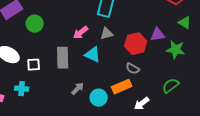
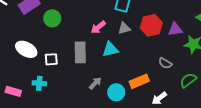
red hexagon: (136, 44) -> (151, 25), moved
cyan triangle: (93, 55) -> (110, 49), turned -36
gray semicircle: (133, 69) -> (165, 63), moved

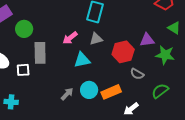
red hexagon: (151, 25) -> (123, 52), moved
gray rectangle: (80, 52) -> (40, 53), moved
cyan cross: (39, 83) -> (11, 102), moved
cyan circle: (116, 92) -> (89, 90), moved

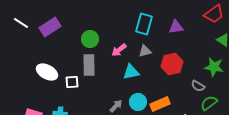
green circle: (24, 29) -> (90, 39), moved
purple triangle: (147, 40) -> (176, 27), moved
gray semicircle: (137, 74) -> (198, 86), moved

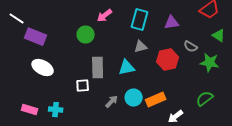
purple rectangle: (50, 27) -> (36, 37), moved, turned 55
pink arrow: (119, 50) -> (105, 16), moved
gray rectangle: (89, 65) -> (98, 68), moved
white square: (72, 82) -> (83, 86), moved
gray semicircle: (198, 86) -> (191, 47), moved

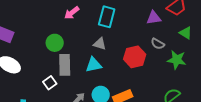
purple triangle: (172, 23) -> (154, 18), moved
green circle: (86, 35) -> (55, 43), moved
gray triangle: (141, 47) -> (100, 44), moved, turned 32
white square: (83, 86) -> (50, 83), turned -32

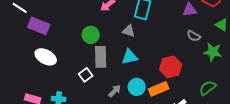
gray triangle: (100, 44) -> (129, 31), moved
red hexagon: (135, 57) -> (171, 67), moved

